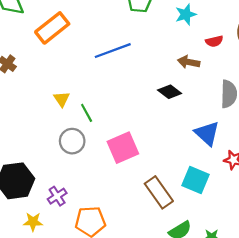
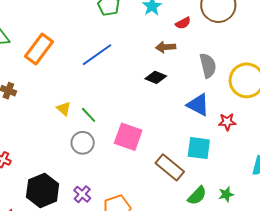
pink square: (123, 148) -> (128, 137), turned -32

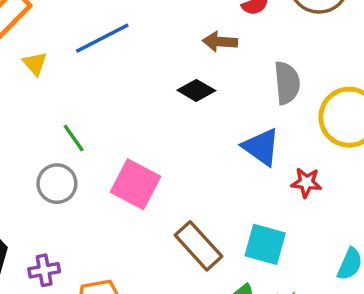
yellow triangle: (64, 109) -> (35, 63), moved
cyan square: (199, 148) -> (265, 244), moved
purple cross: (82, 194) -> (44, 270), turned 30

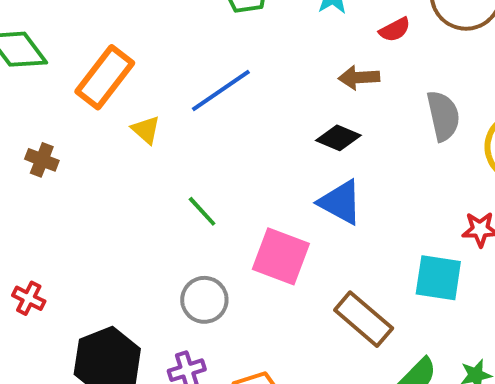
blue triangle: (261, 147) -> (340, 202), moved
gray circle: (57, 184) -> (204, 300), moved
cyan square: (265, 244) -> (438, 278), moved

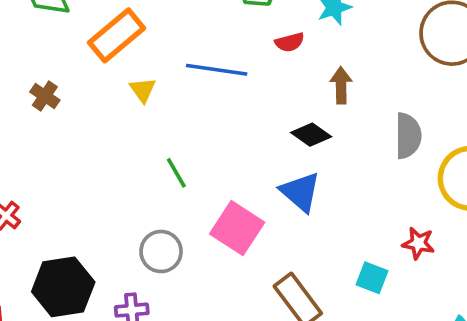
red semicircle: (395, 30) -> (290, 42), moved
brown arrow: (359, 77) -> (341, 85), turned 80
blue line: (221, 90) -> (217, 70), turned 30
cyan square: (438, 278) -> (372, 278), size x0.7

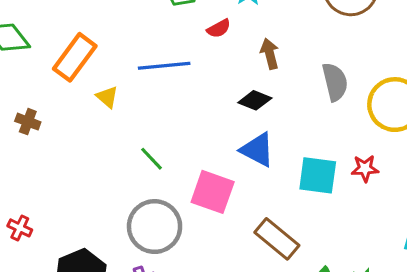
gray circle: (161, 251) -> (155, 227), size x1.5
cyan square: (372, 278) -> (318, 175), moved, size x1.5

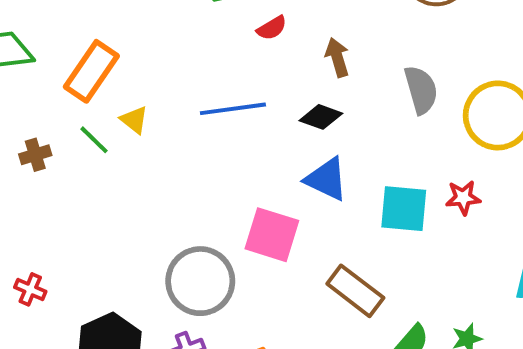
blue line: (164, 66) -> (233, 109), moved
brown cross: (28, 122) -> (35, 155), turned -35
green line: (151, 159) -> (94, 140), moved

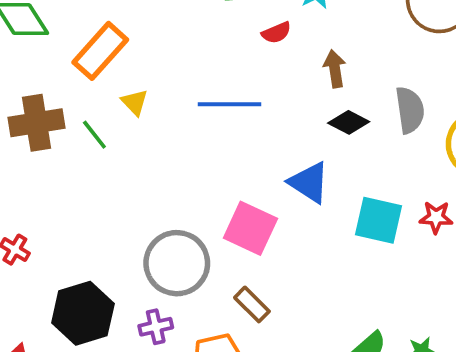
black diamond: (321, 117) -> (349, 122), moved
green line: (94, 140) -> (94, 135), moved
brown cross: (35, 155) -> (37, 123), size x1.8
brown rectangle: (355, 291) -> (252, 304), moved, size x0.7

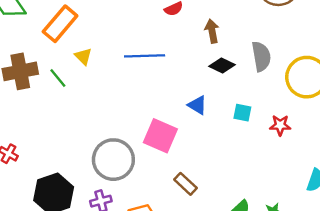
blue triangle: (309, 183) -> (197, 105), size x0.7
cyan square: (378, 220) -> (242, 113), moved, size x0.6
brown rectangle: (252, 304) -> (185, 184), moved

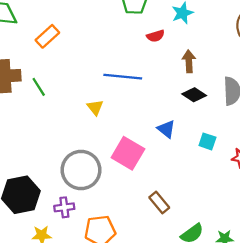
orange rectangle: (60, 24) -> (47, 36), size x0.7
yellow triangle: (83, 56) -> (95, 107), moved
brown rectangle: (185, 184) -> (159, 202), moved

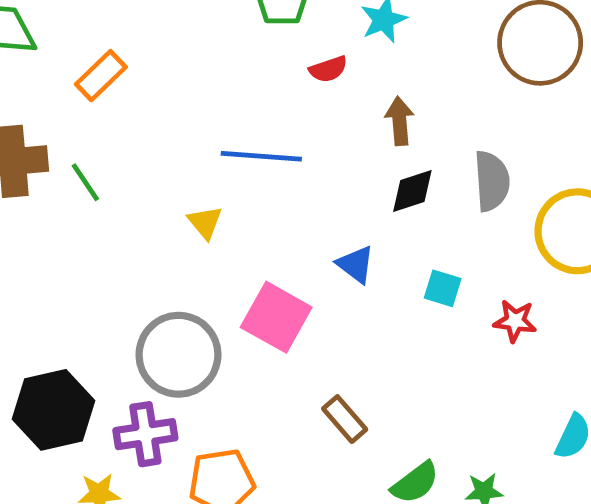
black diamond: (194, 95) -> (412, 191), turned -50
purple cross: (64, 207) -> (145, 434), size x1.4

